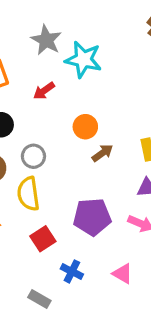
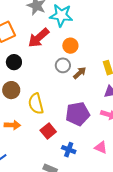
red arrow: (44, 91) -> (39, 38), size x1.6
orange circle: (85, 127) -> (70, 46), moved
gray circle: (33, 156) -> (63, 65), moved

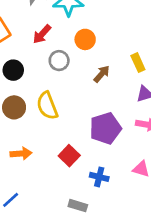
red arrow: (39, 38) -> (42, 34), size x0.7
gray circle: (63, 65) -> (59, 61), moved
yellow semicircle: (36, 104) -> (47, 106), moved

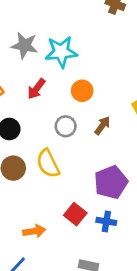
gray circle: (59, 61) -> (66, 126), moved
orange arrow: (21, 153) -> (34, 231), moved
blue cross: (99, 177) -> (106, 221), moved

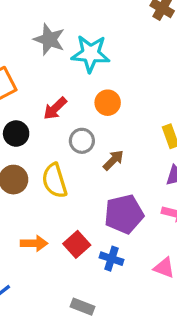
red arrow: (36, 89) -> (55, 108), moved
brown arrow: (102, 126) -> (113, 160), moved
orange arrow: (34, 231) -> (34, 243), moved

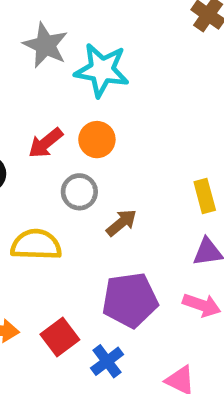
orange circle: (108, 103) -> (97, 140), moved
yellow semicircle: (55, 181) -> (36, 245), turned 104
blue cross: (111, 259) -> (107, 361), turned 30

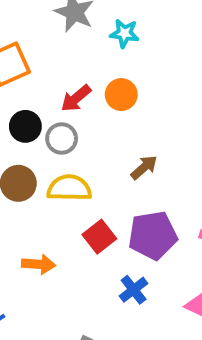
cyan star: (102, 70) -> (124, 33), size x0.6
gray circle: (79, 192) -> (62, 139), moved
red square: (60, 337) -> (99, 237), moved

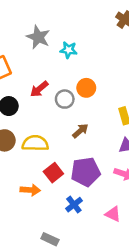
orange circle: (121, 95) -> (86, 88), moved
gray circle: (62, 139) -> (65, 99), moved
orange arrow: (39, 264) -> (30, 190), moved

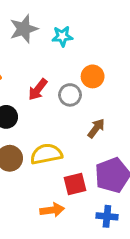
gray star: (38, 37) -> (24, 29), turned -30
red square: (53, 173) -> (75, 184), turned 36
blue cross: (74, 205) -> (107, 216), turned -35

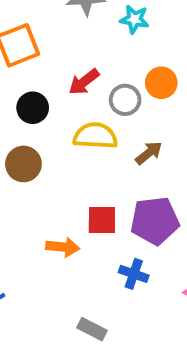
yellow semicircle: (46, 154) -> (95, 136), moved

